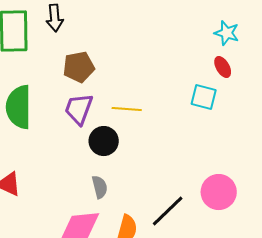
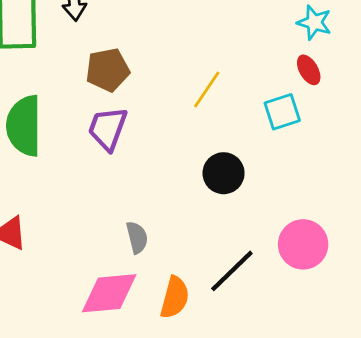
cyan square: (204, 97) -> (282, 112), turned -32
yellow line: (127, 109) -> (207, 89), moved, turned -60
black circle: (104, 141) -> (224, 173), moved

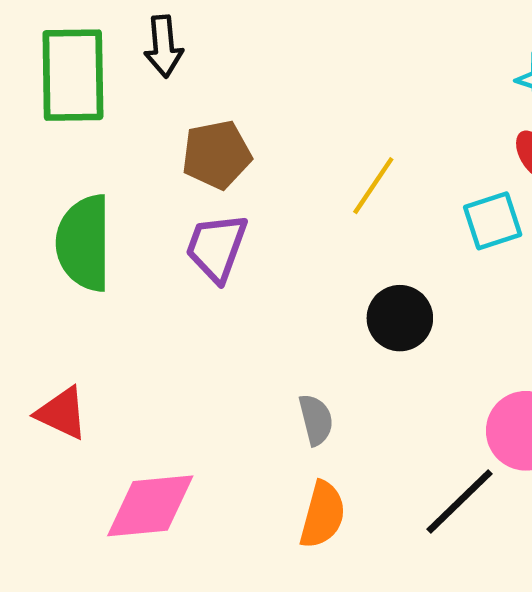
gray semicircle: (137, 237) -> (316, 420), moved
black line: (232, 271) -> (460, 501), moved
pink diamond: (109, 293) -> (150, 506), moved

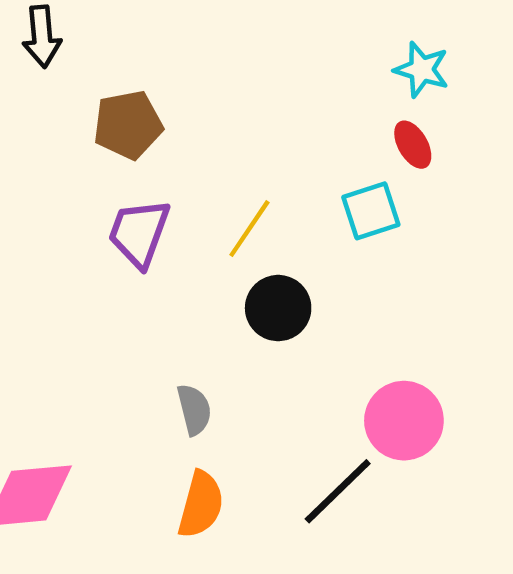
brown pentagon: (216, 155) -> (128, 125), moved
yellow line: (373, 186) -> (249, 229), moved
purple trapezoid: (216, 247) -> (139, 233), moved

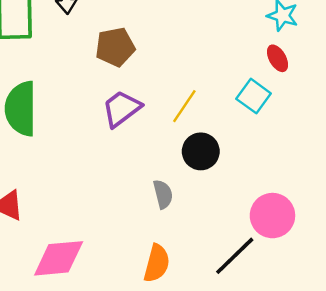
cyan square: (371, 211) -> (254, 96), turned -36
purple trapezoid: (139, 233) -> (121, 109), turned 33
gray semicircle: (194, 410) -> (163, 194), moved

